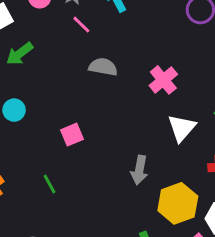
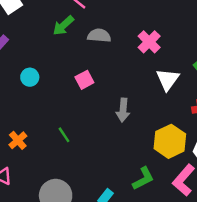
green arrow: (20, 54) -> (63, 26), moved
pink square: (72, 135) -> (84, 80), moved
gray arrow: (139, 170) -> (123, 110), moved

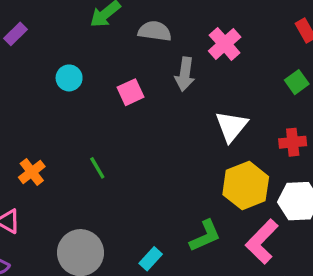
cyan circle: (30, 77) -> (69, 78), moved
white triangle: (168, 80) -> (231, 126), moved
gray arrow: (123, 110) -> (185, 74), moved

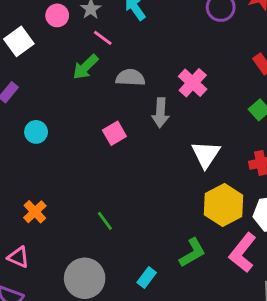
cyan circle: (69, 78) -> (36, 132), moved
green line: (97, 168) -> (105, 221), moved

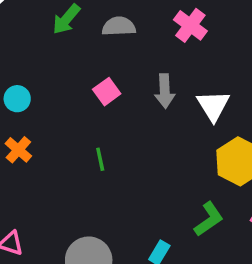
gray arrow: (160, 113) -> (165, 91), moved
orange cross: (35, 212) -> (18, 150), moved
green line: (105, 221) -> (100, 159), moved, turned 30

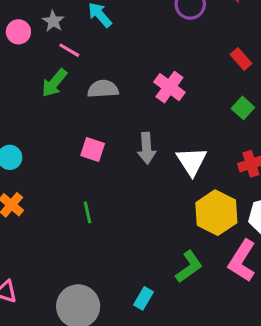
pink square: (107, 92) -> (93, 150), turned -35

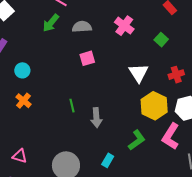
green square: (243, 108) -> (161, 40), moved
gray arrow: (146, 148) -> (96, 118), moved
pink square: (93, 150) -> (87, 58), moved, turned -35

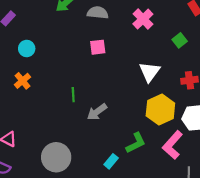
gray arrow: (96, 118) -> (97, 112), turned 48
cyan rectangle: (108, 160) -> (111, 161), moved

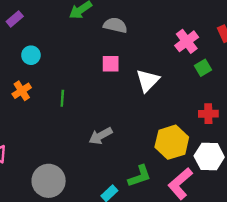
pink cross: (143, 19) -> (187, 41), moved
white triangle: (150, 72) -> (148, 81), moved
green line: (73, 95) -> (62, 98), moved

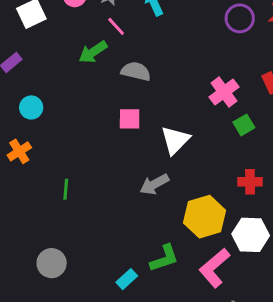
green line: (62, 98) -> (66, 189), moved
gray arrow: (101, 136) -> (154, 184), moved
gray circle: (49, 181) -> (52, 263), size x0.7

